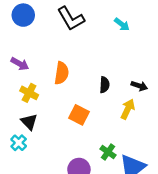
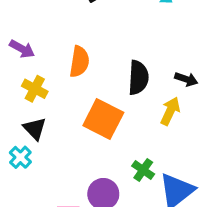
black semicircle: (104, 85) -> (138, 78), size x1.5
orange square: (79, 115) -> (103, 119), size x1.4

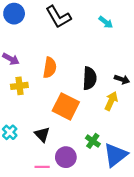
yellow cross: (35, 89) -> (19, 86), turned -35
black triangle: (35, 129) -> (42, 134), moved

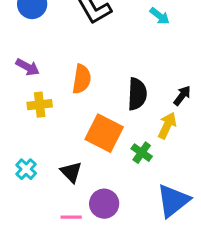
black arrow: (122, 79) -> (182, 96), turned -72
green cross: (93, 141) -> (142, 153), moved

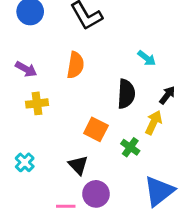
cyan arrow: (160, 16) -> (147, 58), moved
orange semicircle: (82, 79) -> (75, 65), moved
orange square: (104, 133) -> (96, 129), size x0.7
black triangle: (71, 172) -> (78, 165), moved

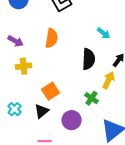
orange square: (96, 129) -> (51, 91), moved, turned 30
black triangle: (78, 165) -> (42, 111), moved, turned 35
purple circle: (96, 194) -> (72, 120), moved

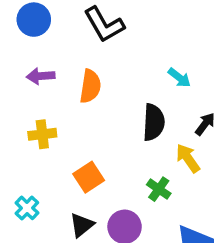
purple arrow: (16, 41) -> (41, 76), moved, turned 147
yellow arrow: (109, 80) -> (188, 158), turned -60
black triangle: (42, 111) -> (82, 225), moved

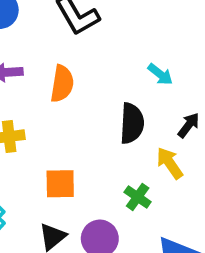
orange square: (89, 177) -> (60, 184), turned 32

